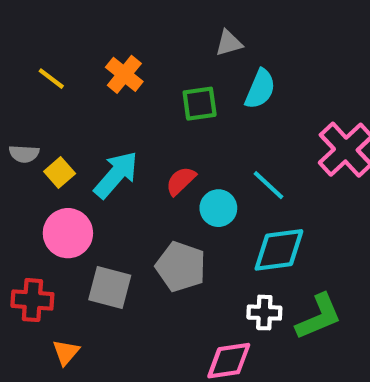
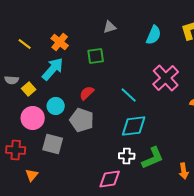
cyan semicircle: (260, 89) -> (154, 35), moved
cyan arrow: (116, 175) -> (53, 69), moved
cyan circle: (218, 208) -> (56, 106), moved
gray pentagon: (181, 267) -> (82, 120), moved

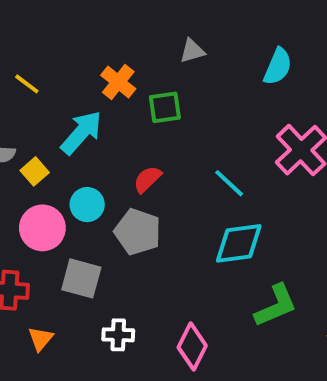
orange cross: (60, 42) -> (118, 82), moved
white cross: (127, 156) -> (118, 335), moved
pink diamond: (110, 179) -> (192, 347), turned -55

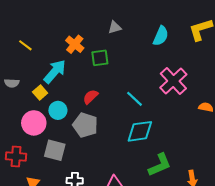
yellow square: (35, 171) -> (40, 93), moved

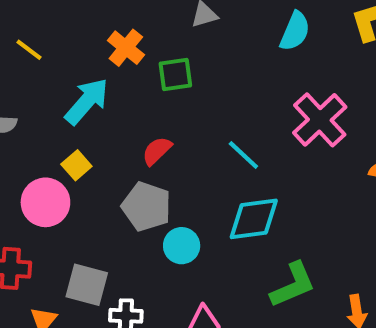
yellow square: (40, 93) -> (76, 165), moved
cyan circle: (58, 110) -> (182, 246), moved
gray square: (55, 150) -> (87, 285), moved

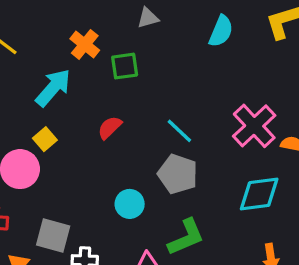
pink cross: (320, 120) -> (254, 126), moved
gray pentagon: (147, 206) -> (178, 174), moved
cyan diamond: (254, 219) -> (259, 194), moved
green L-shape: (293, 285) -> (186, 237), moved

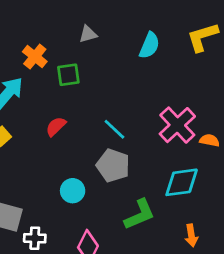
green L-shape: (186, 237) -> (140, 214), moved

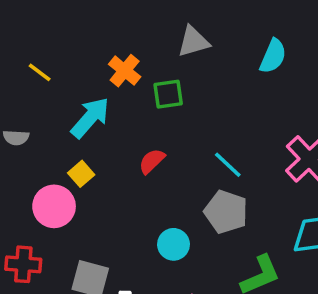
gray triangle: (88, 34) -> (193, 42), size x1.4

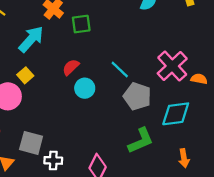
gray pentagon: (226, 212) -> (137, 96), moved
cyan circle: (173, 244) -> (85, 88), moved

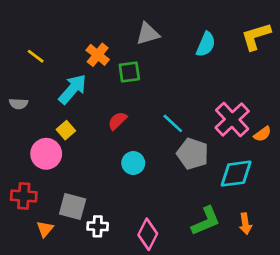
orange semicircle: (199, 79) -> (263, 134), turned 133
cyan circle: (85, 88) -> (133, 163), moved
green L-shape: (141, 141) -> (206, 221), moved

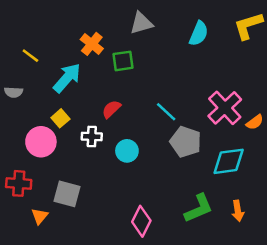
yellow line: (36, 56) -> (30, 56), moved
white cross: (98, 226) -> (92, 137), moved

